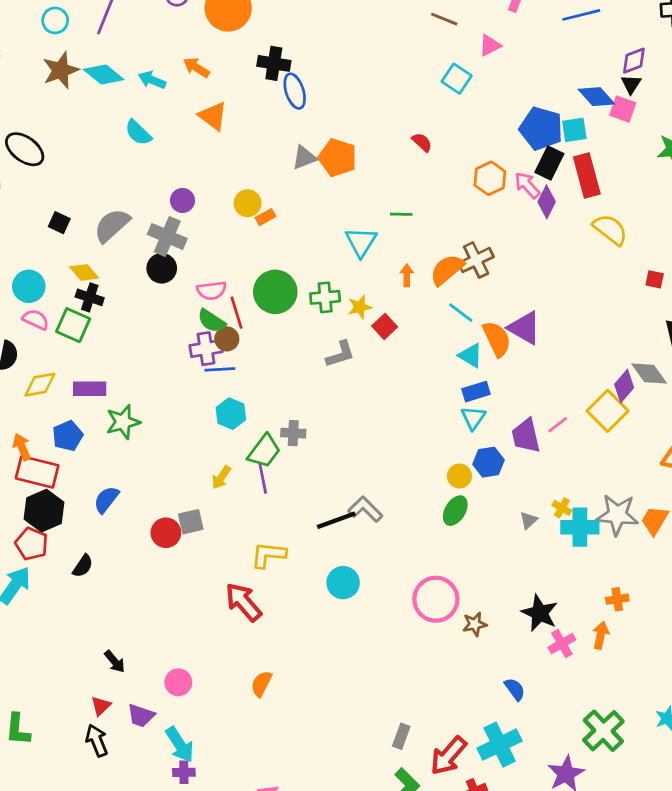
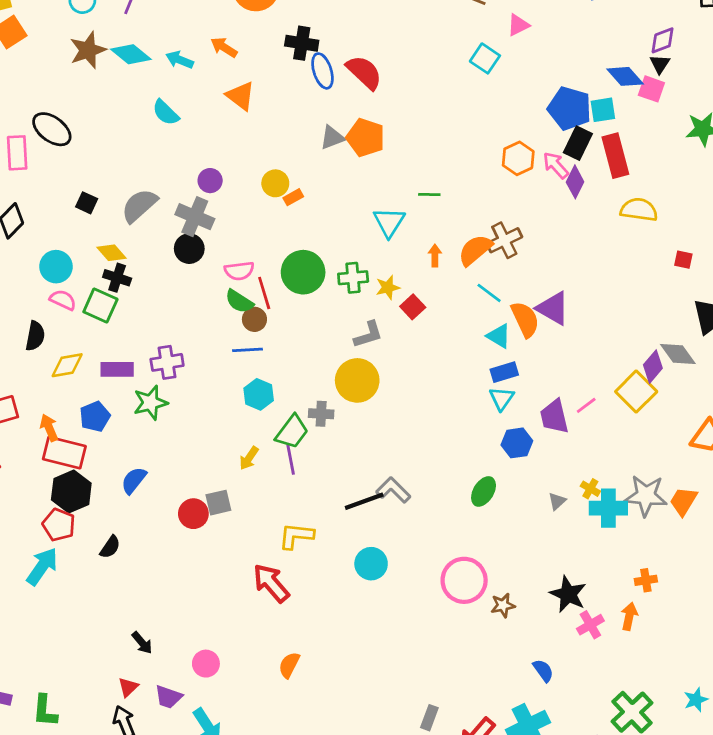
red semicircle: (422, 142) -> (364, 72), moved, size x1.8
yellow semicircle: (610, 230) -> (639, 210), turned -30
purple cross: (206, 349) -> (167, 362), moved
yellow circle: (459, 476) -> (357, 380), moved, size x1.8

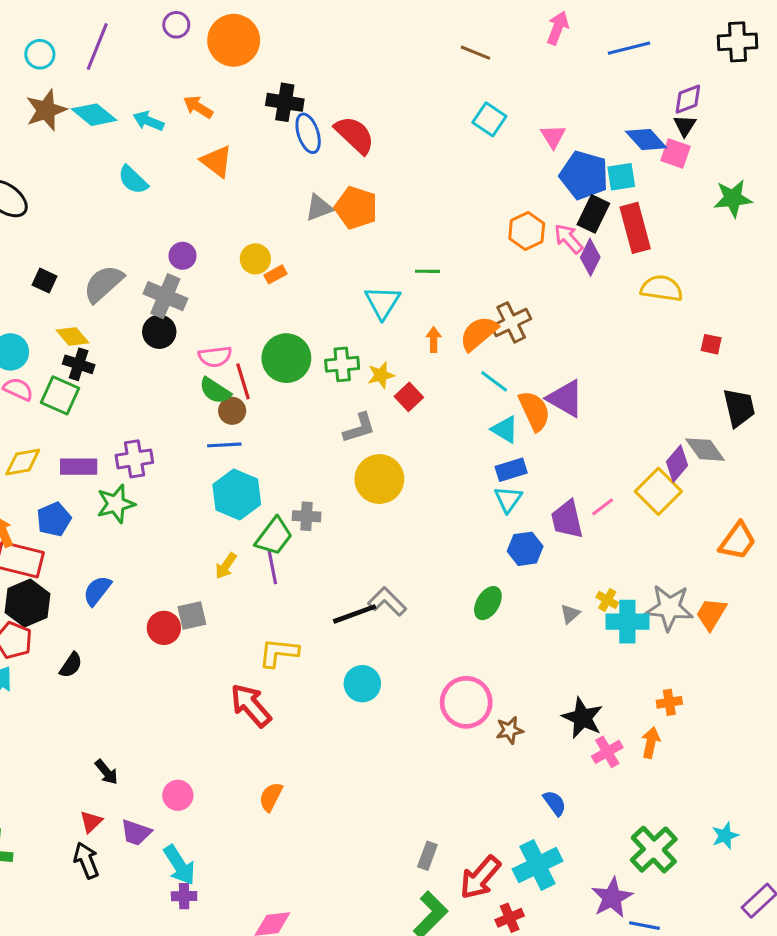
pink triangle: (518, 25) -> (553, 136), moved, turned -35
yellow circle: (357, 380) -> (379, 479), moved
cyan hexagon: (259, 394) -> (237, 495), size x1.4

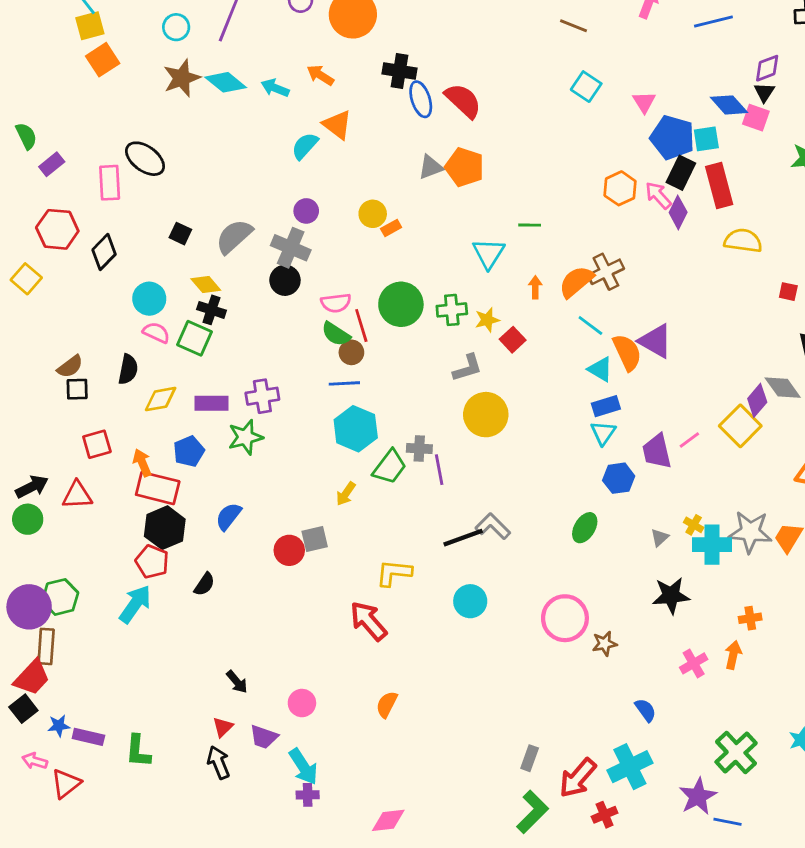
cyan semicircle: (133, 180) -> (305, 146), moved, turned 88
purple line: (272, 567) -> (439, 470), moved
black star: (582, 718) -> (671, 596), moved, turned -30

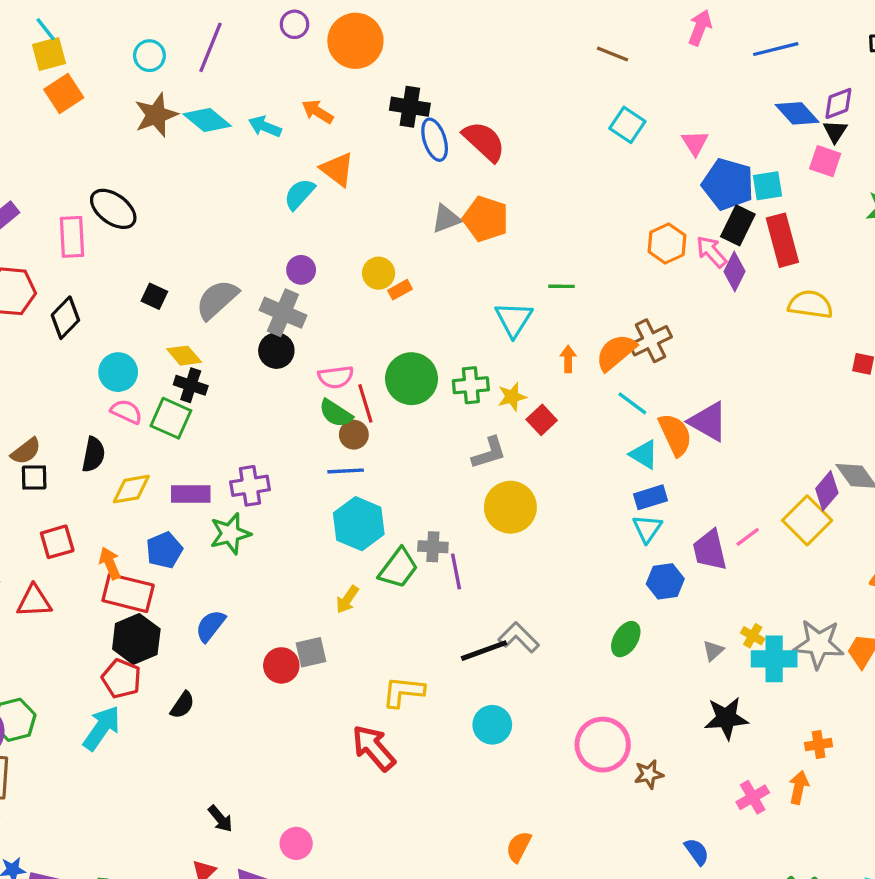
blue diamond: (729, 105) -> (797, 113), moved
orange semicircle: (387, 704) -> (519, 847), moved

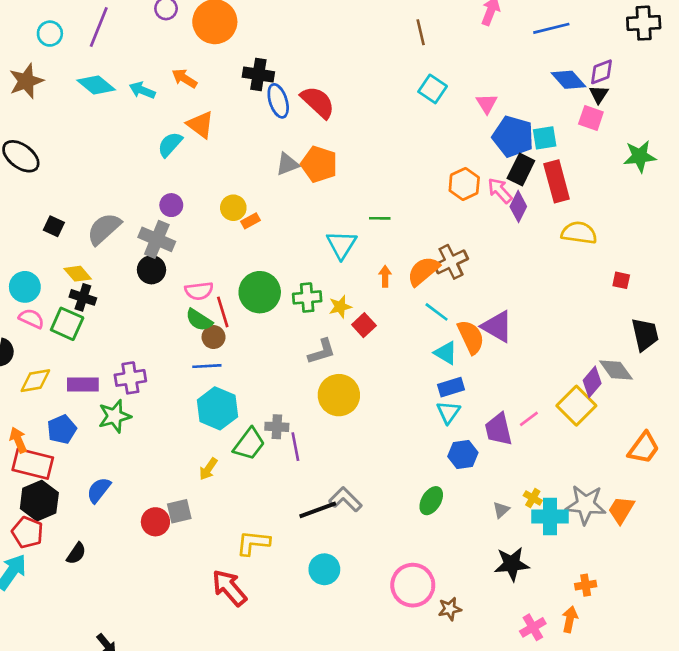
brown line: (613, 54) -> (421, 32), turned 55
brown star: (156, 115) -> (26, 81), moved

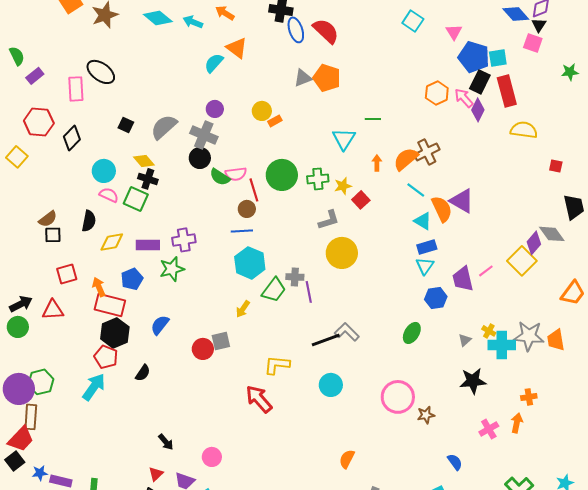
green star: (640, 156) -> (570, 72), size x0.7
green semicircle: (199, 320) -> (220, 177), moved
orange trapezoid: (621, 510) -> (556, 340), turned -40

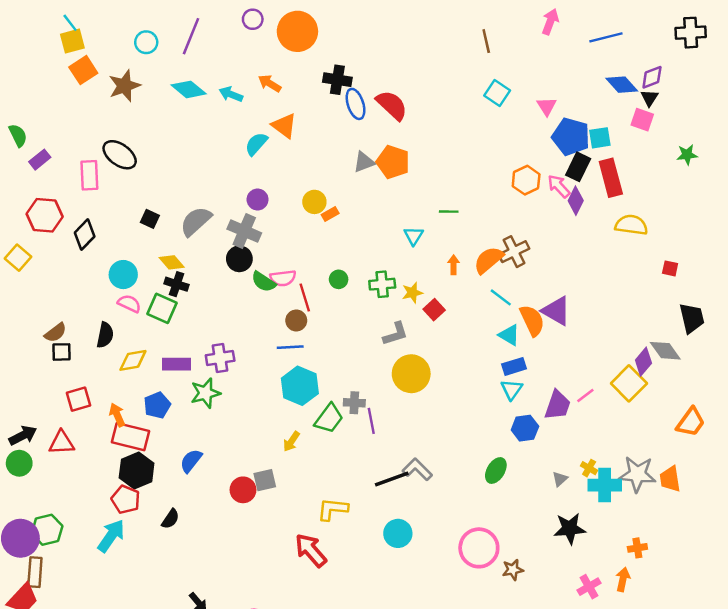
cyan triangle: (344, 139) -> (414, 236), size x0.7
green circle: (282, 175) -> (339, 279), size x0.5
purple trapezoid: (463, 279) -> (558, 405), turned -148

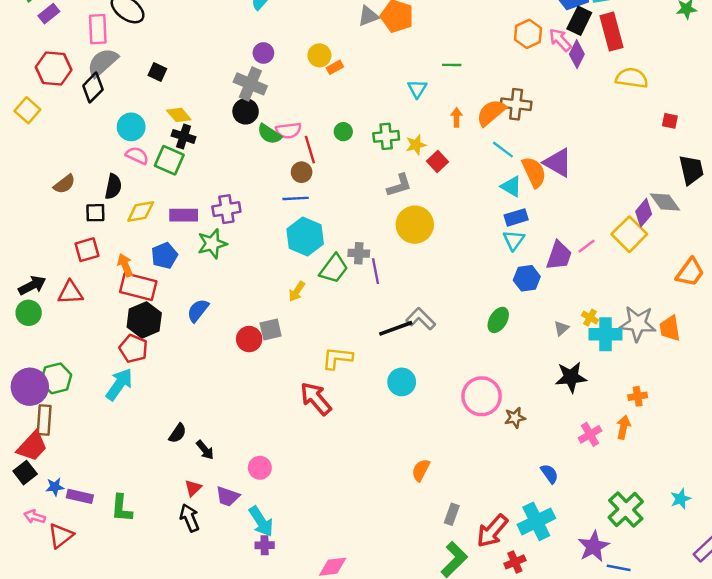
gray semicircle: (196, 221) -> (103, 63), moved
brown cross: (514, 252) -> (516, 104), turned 32
black square: (62, 352) -> (95, 213), moved
black semicircle: (170, 519) -> (178, 433), moved

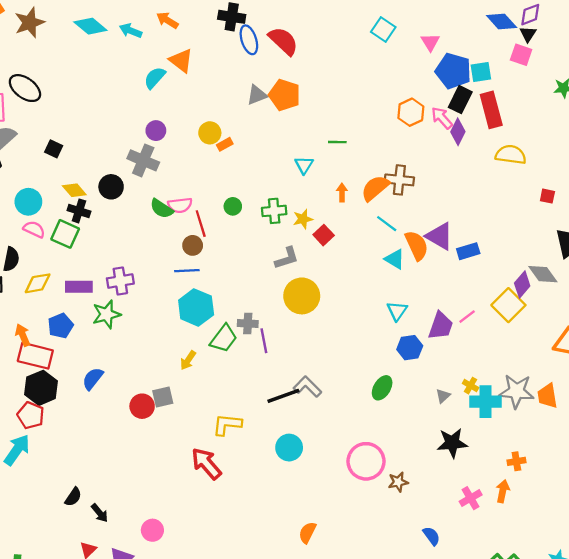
black circle: (246, 111) -> (111, 187), moved
blue rectangle: (516, 217) -> (468, 251), moved

